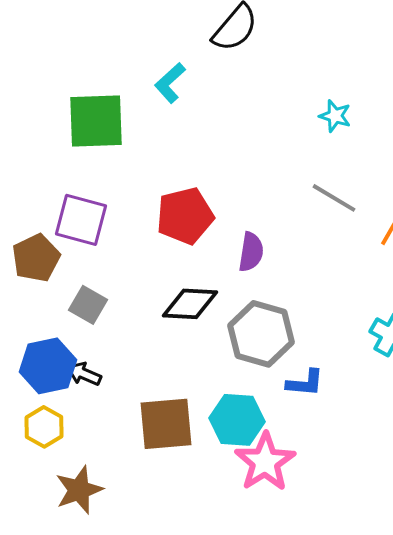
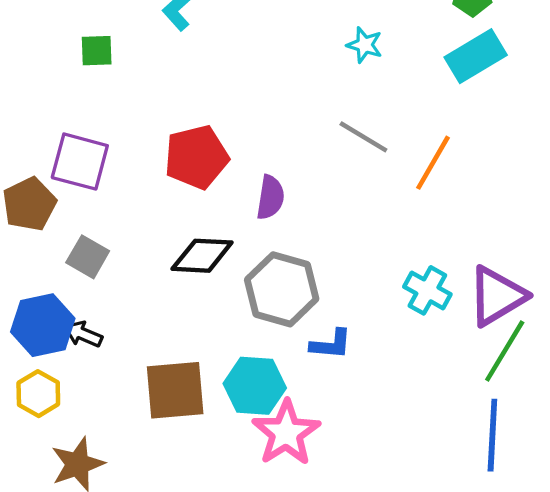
green square: (96, 121) -> (97, 51), size x0.5

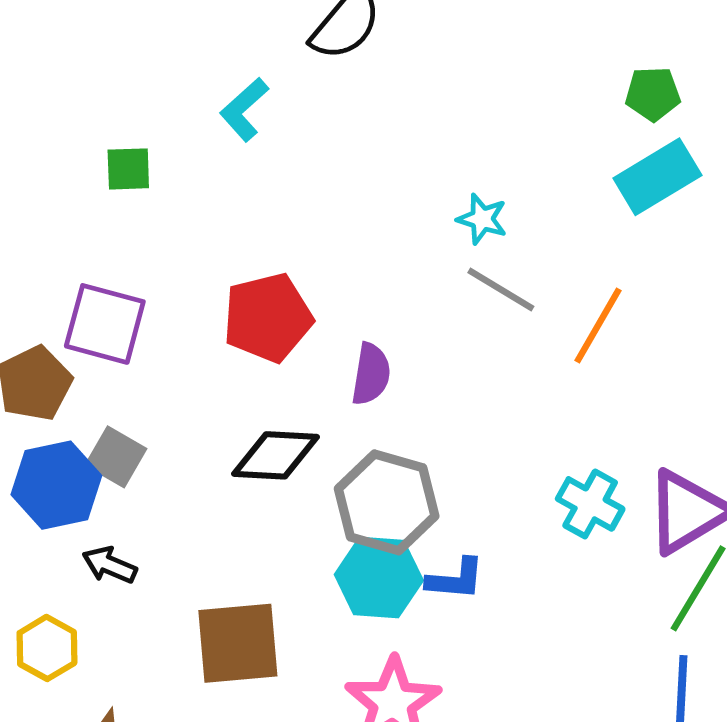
cyan star: (365, 45) -> (482, 219), moved
blue hexagon: (43, 325) -> (56, 485), moved
cyan hexagon: (255, 386) -> (379, 577), moved

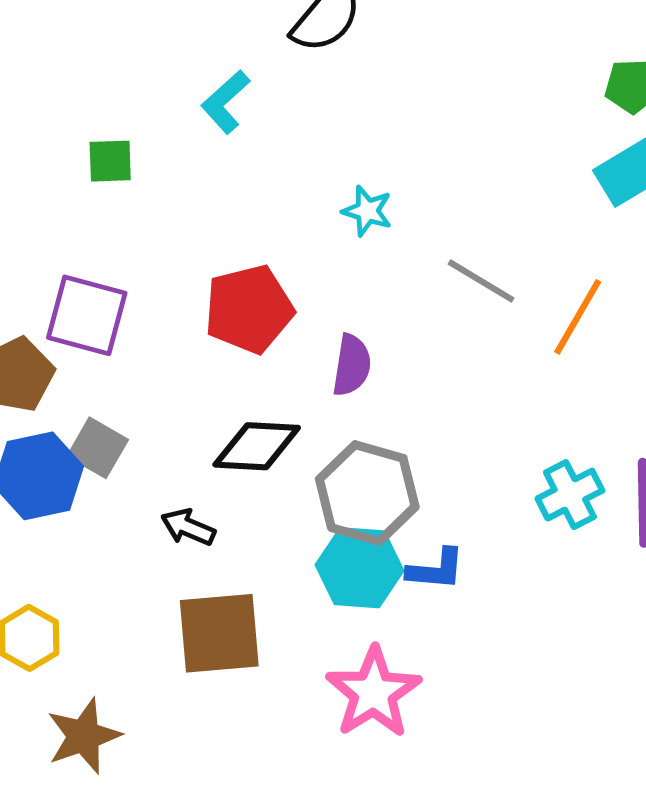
cyan star: (482, 219) -> (367, 211), moved
cyan cross: (590, 504) -> (570, 495), turned 34
black arrow: (110, 565) -> (188, 527), moved

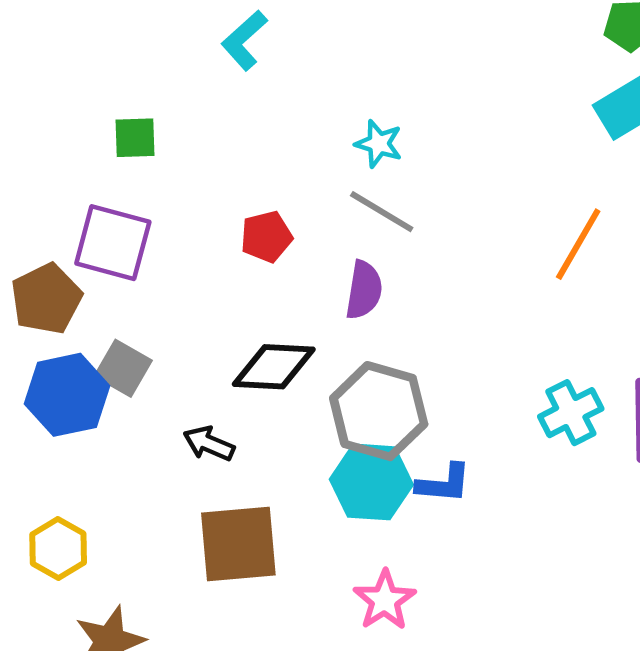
green square: (110, 161) -> (135, 138), moved
gray line: (481, 281) -> (382, 212), moved
red pentagon: (249, 309) -> (266, 237), size x0.6
pink star: (374, 692) -> (385, 600), size x0.7

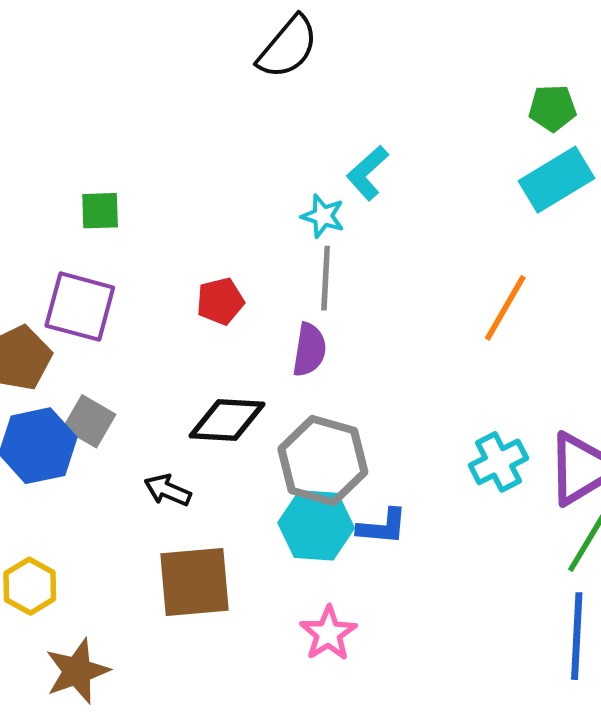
cyan L-shape: (244, 40) -> (367, 173), moved
gray line: (382, 212) -> (326, 278), turned 62

